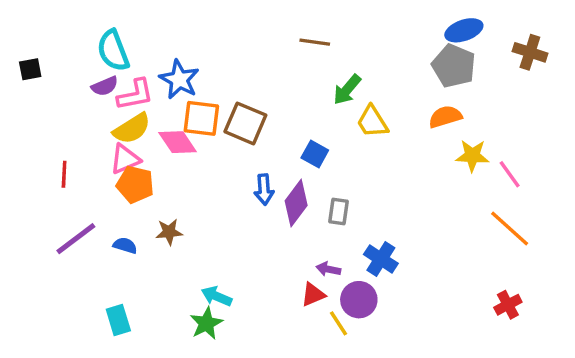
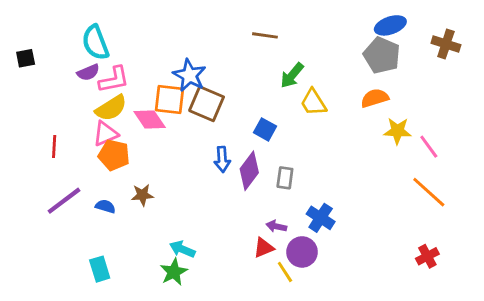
blue star: (179, 79) -> (189, 75), moved

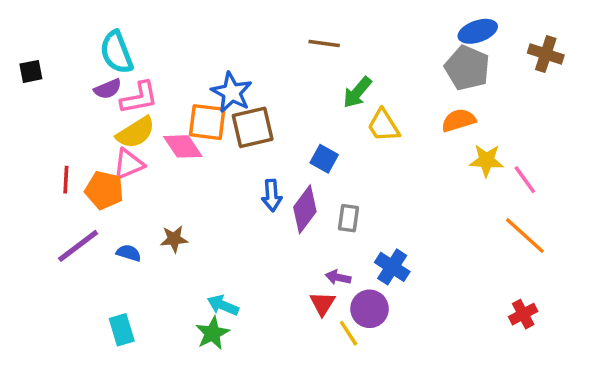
brown square: (207, 104) -> (253, 127), turned -36
orange pentagon: (114, 155) -> (104, 190), moved
red triangle: (264, 248) -> (322, 304), turned -35

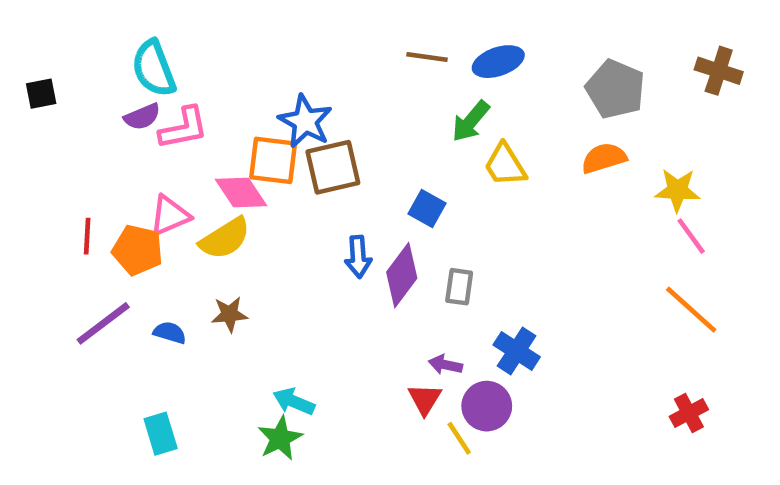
blue ellipse: (478, 31) -> (498, 62), moved
yellow semicircle: (136, 133) -> (225, 238), moved
yellow star: (486, 160) -> (677, 190), moved

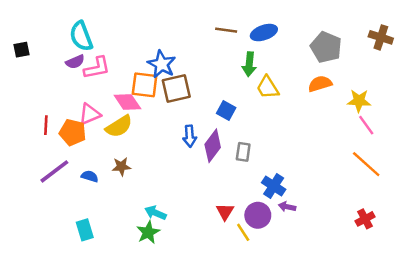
green arrow: (471, 121) -> (249, 64), turned -35
purple arrow: (445, 365) -> (287, 207), moved

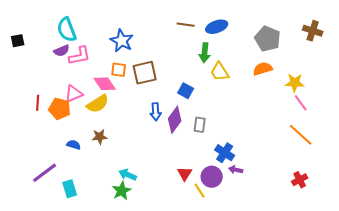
blue star: (162, 64) -> (122, 41), moved
orange square: (145, 85) -> (119, 70), size x0.7
purple line: (54, 171) -> (45, 173), moved

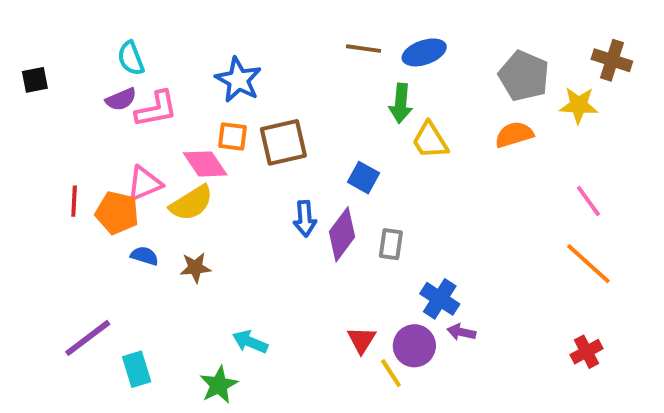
cyan semicircle: (67, 30) -> (131, 58), size x0.7
yellow star: (295, 83) -> (579, 105), moved
blue semicircle: (74, 145) -> (144, 256), moved
green star: (122, 191) -> (219, 385), moved

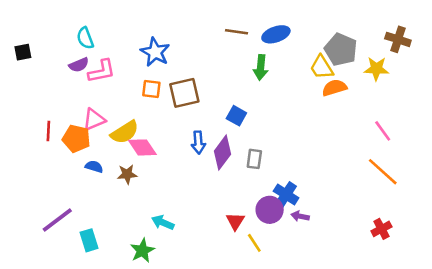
yellow trapezoid: (430, 140) -> (322, 67), moved
pink diamond: (205, 164) -> (142, 147), moved
purple circle: (414, 346) -> (270, 210), moved

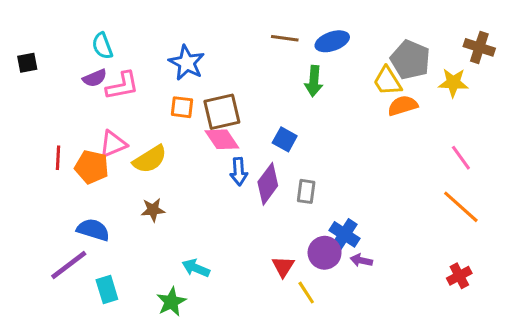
pink diamond: (142, 147) -> (222, 139), moved
blue semicircle: (94, 167) -> (93, 230), moved, size x1.5

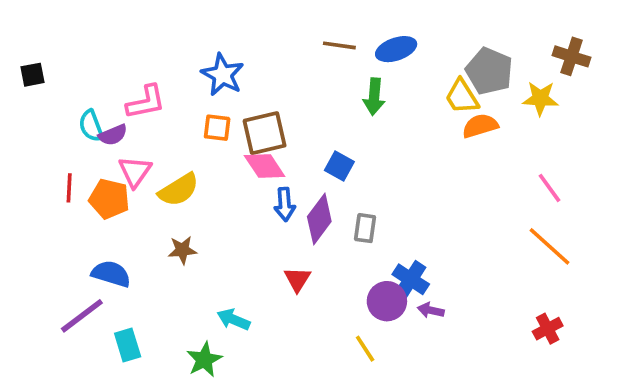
cyan semicircle: (102, 46) -> (91, 126), moved
purple semicircle: (95, 78) -> (113, 135), moved
pink triangle: (113, 144) -> (135, 171), turned -32
red triangle: (283, 267) -> (297, 279), moved

